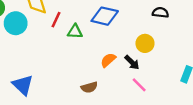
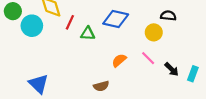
yellow circle: (145, 43) -> (154, 32), moved
black arrow: (132, 62) -> (172, 69), moved
pink line: (139, 85) -> (148, 58), moved

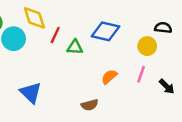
pink line: (148, 58) -> (141, 74), turned 64
blue triangle: (39, 84) -> (31, 93), moved

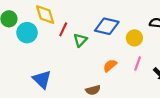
yellow circle: (147, 46) -> (134, 38), moved
green triangle: (75, 47) -> (80, 40), turned -48

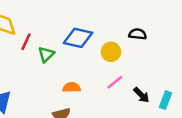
pink line: (138, 63) -> (115, 82), turned 32
orange semicircle: (110, 66) -> (72, 87), moved, turned 40

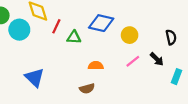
black semicircle: (138, 34) -> (171, 37), moved, turned 72
green triangle: (46, 54) -> (74, 37), turned 48
black arrow: (141, 95) -> (157, 59), moved

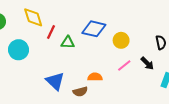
cyan circle: (19, 30) -> (19, 50), moved
orange semicircle: (96, 66) -> (95, 77), moved
blue triangle: (35, 78) -> (55, 81), moved

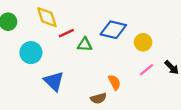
red line: (51, 32) -> (66, 33), turned 40
orange semicircle: (95, 77) -> (114, 82), turned 64
blue triangle: (55, 81) -> (54, 81), moved

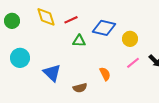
red line: (66, 33) -> (71, 20), moved
cyan circle: (31, 53) -> (20, 58), moved
brown semicircle: (98, 98) -> (80, 88), moved

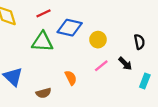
red line: (71, 20) -> (44, 13), moved
green triangle: (79, 41) -> (42, 42), size x1.5

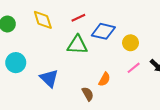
orange semicircle: (71, 78) -> (104, 79), turned 56
brown semicircle: (44, 93) -> (88, 94), moved, turned -104

